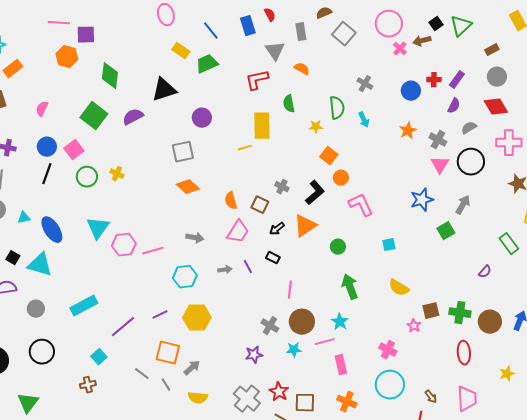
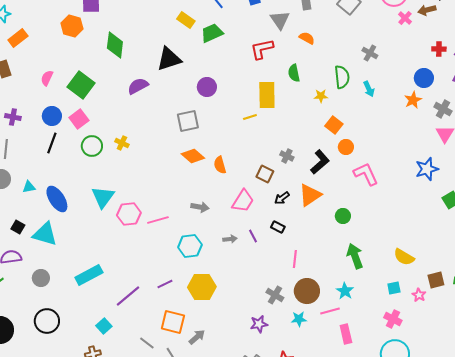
blue circle: (411, 91) -> (424, 78), moved
green square: (94, 116) -> (81, 85), moved
orange semicircle: (231, 201) -> (220, 165), moved
cyan square: (389, 245) -> (394, 288), moved

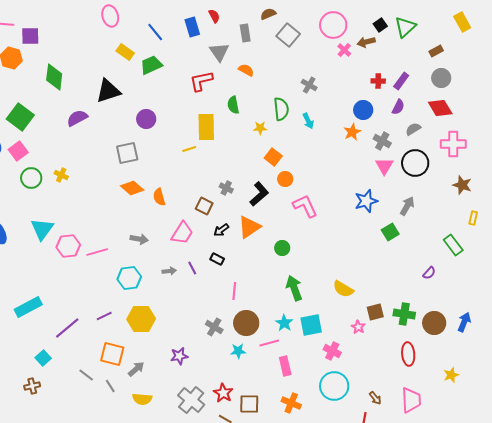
cyan square: (394, 288) -> (311, 325), moved, size x1.6
purple star: (259, 324) -> (179, 356), moved

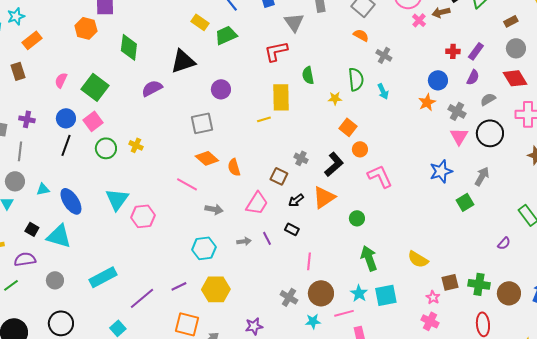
orange semicircle: (246, 70) -> (361, 35), moved
pink line: (97, 252) -> (187, 184), moved, turned 45
pink cross: (332, 351) -> (430, 321), moved

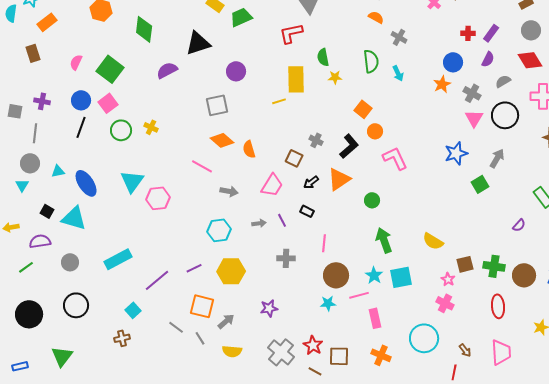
yellow star: (335, 98) -> (335, 77), moved
gray cross: (289, 297) -> (286, 258), moved, turned -30

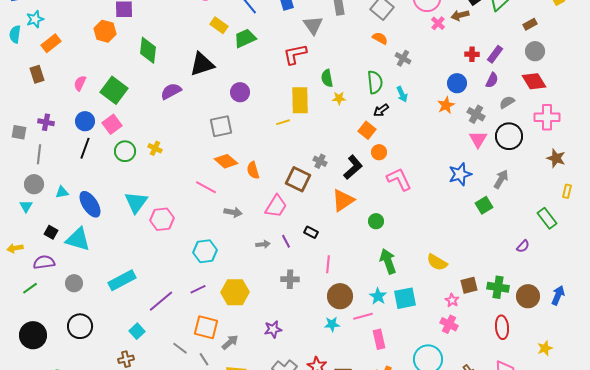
brown square: (294, 158) -> (298, 179), size x1.4
black arrow: (311, 182) -> (381, 110), moved
cyan hexagon: (219, 230) -> (205, 251), moved

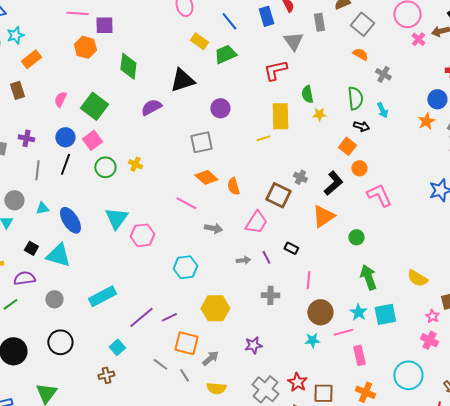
black arrow: (381, 110) -> (361, 126), turned -126
gray line: (39, 154) -> (37, 170), moved
purple line: (198, 289) -> (169, 317), moved

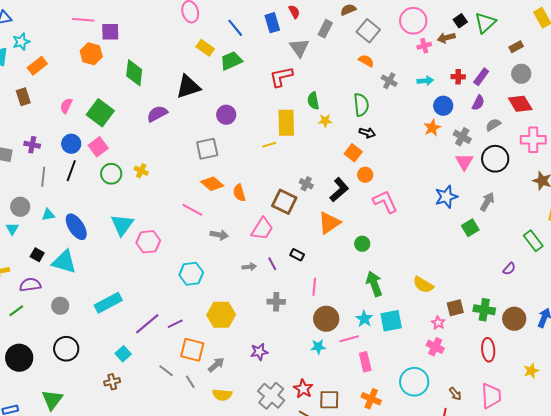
gray rectangle: (319, 22) -> (325, 29), turned 36
pink cross: (418, 39) -> (424, 46), turned 32
cyan arrow: (382, 110) -> (425, 81), moved, turned -70

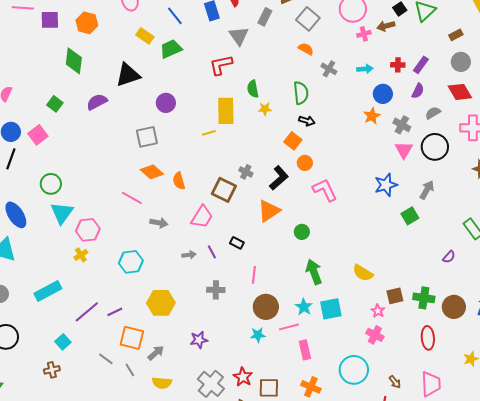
orange hexagon: (91, 54) -> (87, 23), moved
green square: (100, 113) -> (55, 104), moved, size x0.6
yellow cross: (141, 171) -> (81, 255), moved, turned 32
green circle: (111, 174) -> (51, 184), moved

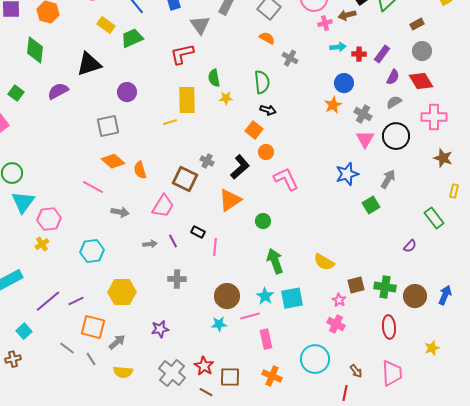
cyan arrow: (365, 69) -> (338, 47), moved
purple semicircle: (418, 91) -> (393, 77), moved
pink line: (254, 275) -> (215, 247), moved

